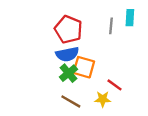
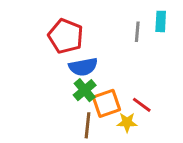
red pentagon: (68, 29) -> (66, 36), moved
orange square: (84, 67) -> (107, 103), moved, turned -35
brown line: (71, 101) -> (88, 125), turned 66

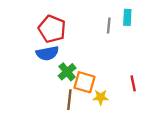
blue semicircle: (83, 67) -> (47, 53), moved
orange square: (107, 103) -> (84, 82), turned 35
red line: (142, 105) -> (133, 83), moved, turned 42

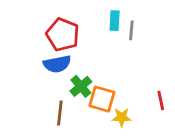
cyan rectangle: (127, 17) -> (115, 21), moved
brown line: (69, 100) -> (60, 113), moved

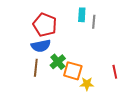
brown line: (60, 113) -> (36, 68), moved

